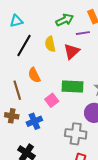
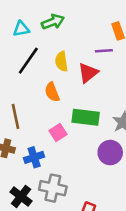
green arrow: (65, 20) -> (53, 22), moved
orange semicircle: (34, 75) -> (52, 92), moved
gray cross: (76, 134) -> (53, 188), moved

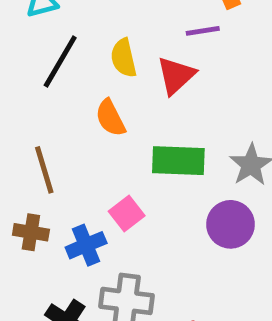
pink square: (58, 133) -> (127, 214), moved

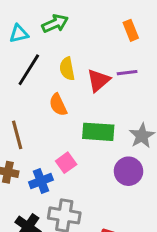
purple line: (203, 31) -> (127, 73), moved

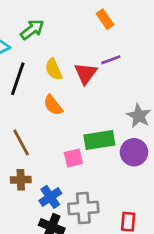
green rectangle: (98, 132) -> (99, 140), moved
pink square: (66, 163) -> (73, 158), turned 36
blue cross: (41, 181) -> (50, 197), moved

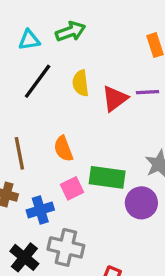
orange semicircle: (53, 105) -> (63, 149), moved
pink square: (73, 158) -> (72, 188), turned -30
blue cross: (50, 197) -> (40, 210), moved

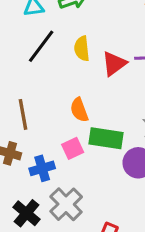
orange semicircle: (63, 149) -> (79, 110), moved
gray cross: (66, 247) -> (66, 204), turned 32

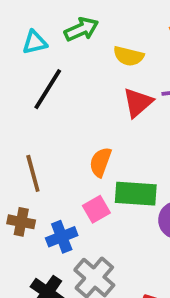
yellow semicircle: (82, 49) -> (129, 56), moved, turned -65
orange semicircle: (79, 110) -> (100, 162), turned 45

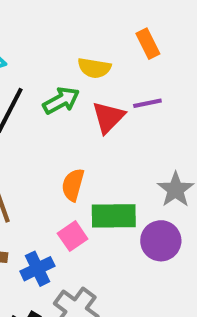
green arrow: (81, 29) -> (61, 101), moved

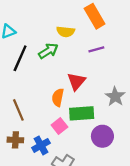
orange rectangle: (148, 44) -> (95, 16), size x1.5
red triangle: (108, 117) -> (76, 81), moved
purple circle: (161, 241) -> (102, 136), moved

